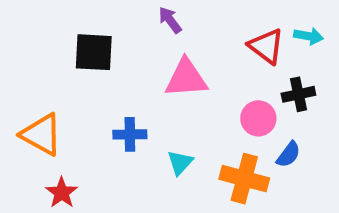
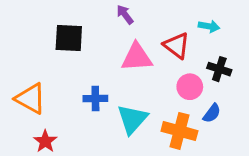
cyan arrow: (309, 36) -> (209, 26), moved
red triangle: (266, 46) -> (176, 45), moved
black cross: (298, 94) -> (219, 69), turned 30
cyan triangle: (180, 163) -> (132, 119), size x1.6

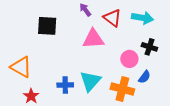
cyan arrow: (209, 26) -> (142, 18), size x1.5
red triangle: (176, 45) -> (112, 18), moved
blue cross: (95, 99) -> (65, 85), moved

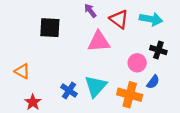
orange triangle: (21, 67) -> (22, 71), size x0.7
blue cross: (65, 85) -> (69, 90), turned 35

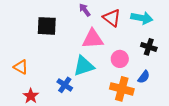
pink circle: (137, 63) -> (120, 59), moved
cyan triangle: (96, 86) -> (84, 66), moved, turned 30

